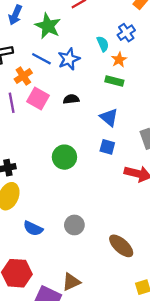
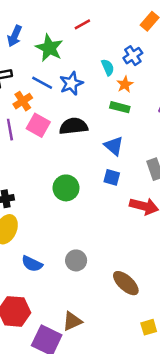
black semicircle: (71, 99) -> (74, 126), size x1.6

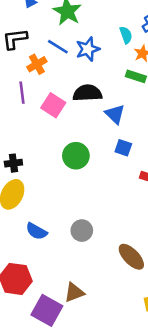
pink square: (38, 125) -> (53, 105), moved
blue triangle: (114, 146) -> (115, 114), moved

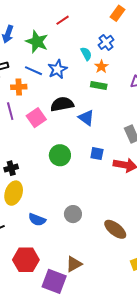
orange cross: (37, 64) -> (19, 87), turned 35
pink square: (53, 105) -> (36, 118), turned 30
blue square: (123, 148) -> (97, 154), moved

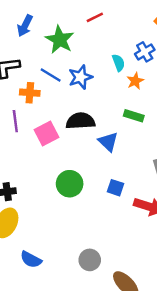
green rectangle: (99, 86) -> (134, 116), moved
gray circle: (73, 214) -> (90, 260), moved

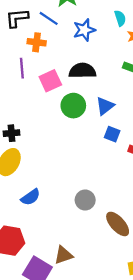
blue line: (51, 75) -> (49, 18), moved
blue triangle: (108, 142) -> (105, 106), moved, turned 36
green circle: (70, 184) -> (73, 106), moved
blue semicircle: (31, 259) -> (31, 197), turned -66

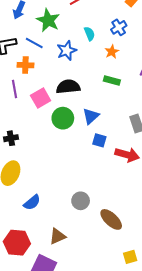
cyan semicircle: (120, 18) -> (89, 34), moved
black cross: (11, 133) -> (11, 138), moved
brown triangle: (63, 255) -> (57, 236), moved

